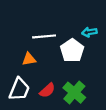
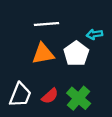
white line: (44, 36) -> (47, 24), moved
orange triangle: (29, 59) -> (43, 54), moved, size x1.5

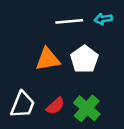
white line: (47, 24) -> (69, 21), moved
cyan arrow: (95, 34) -> (103, 19), moved

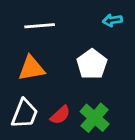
white line: (69, 21) -> (40, 26), moved
orange triangle: (48, 59) -> (31, 68), moved

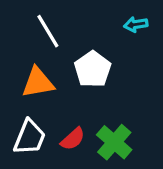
white line: (40, 26) -> (48, 31), turned 64
white pentagon: (92, 64) -> (93, 69), moved

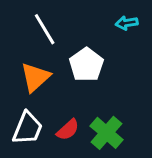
orange triangle: (38, 82) -> (35, 77), turned -32

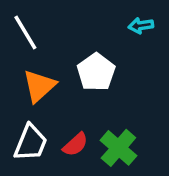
white line: (45, 29) -> (25, 32), moved

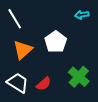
white trapezoid: (31, 143) -> (18, 83), turned -80
green cross: (118, 148) -> (79, 77), moved

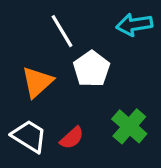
cyan arrow: (82, 15) -> (134, 25), size x1.5
white line: (15, 19) -> (62, 31), moved

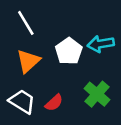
cyan arrow: (134, 25) -> (101, 44), moved
white line: (62, 31) -> (26, 23), moved

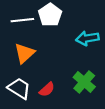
white line: (26, 23) -> (22, 20), turned -65
white pentagon: (69, 51) -> (50, 15), moved

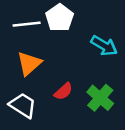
cyan arrow: (87, 38) -> (104, 46), turned -140
red semicircle: (47, 89) -> (63, 91), moved

